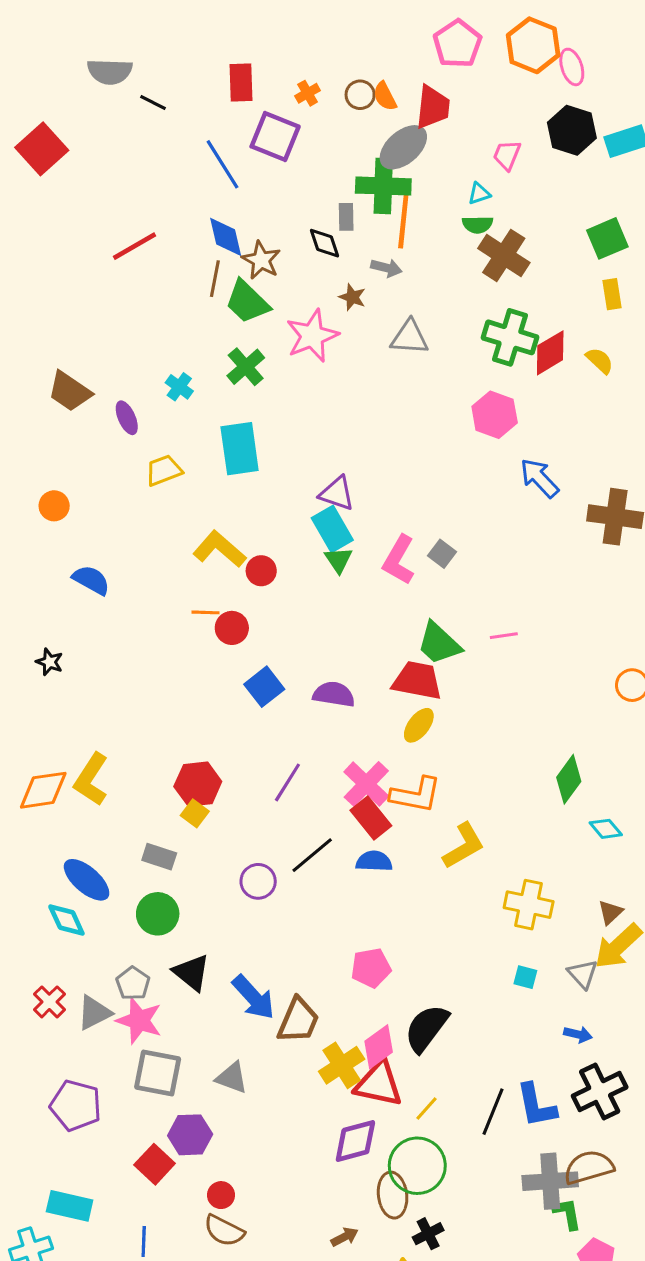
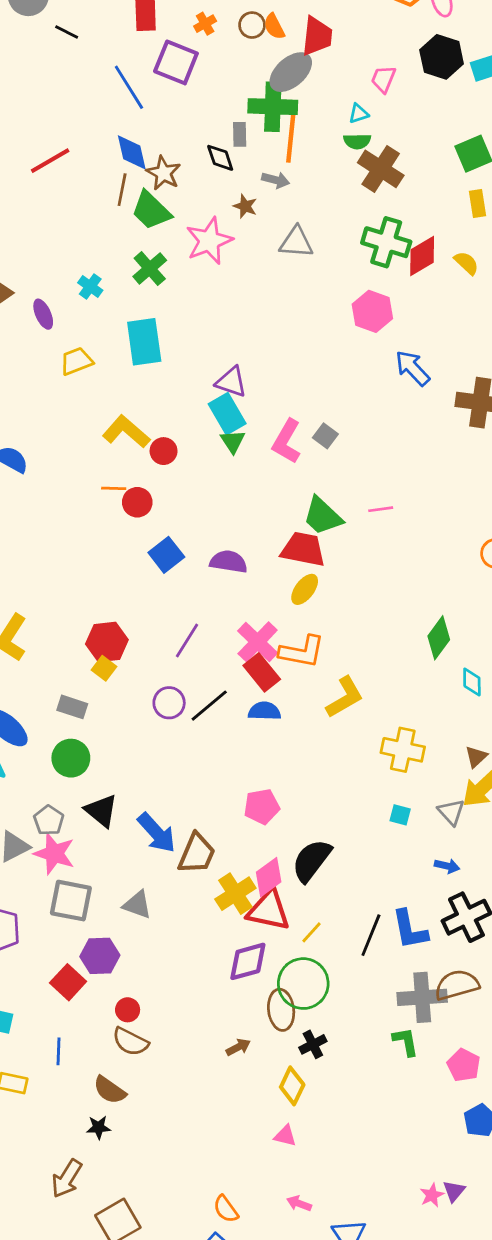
cyan diamond: (606, 829) -> (472, 682), turned 40
purple circle: (258, 881) -> (169, 703), moved
green L-shape: (567, 1214) -> (406, 1042), moved

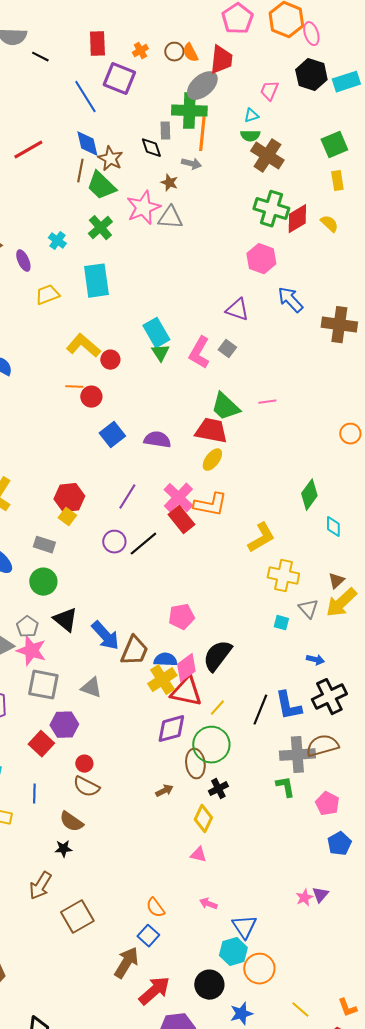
gray triangle: (296, 242) -> (170, 218), moved
purple triangle: (231, 382) -> (237, 310), moved
yellow L-shape: (345, 697) -> (261, 538), moved
blue semicircle: (264, 711) -> (165, 660), moved
gray triangle: (451, 812) -> (308, 609), moved

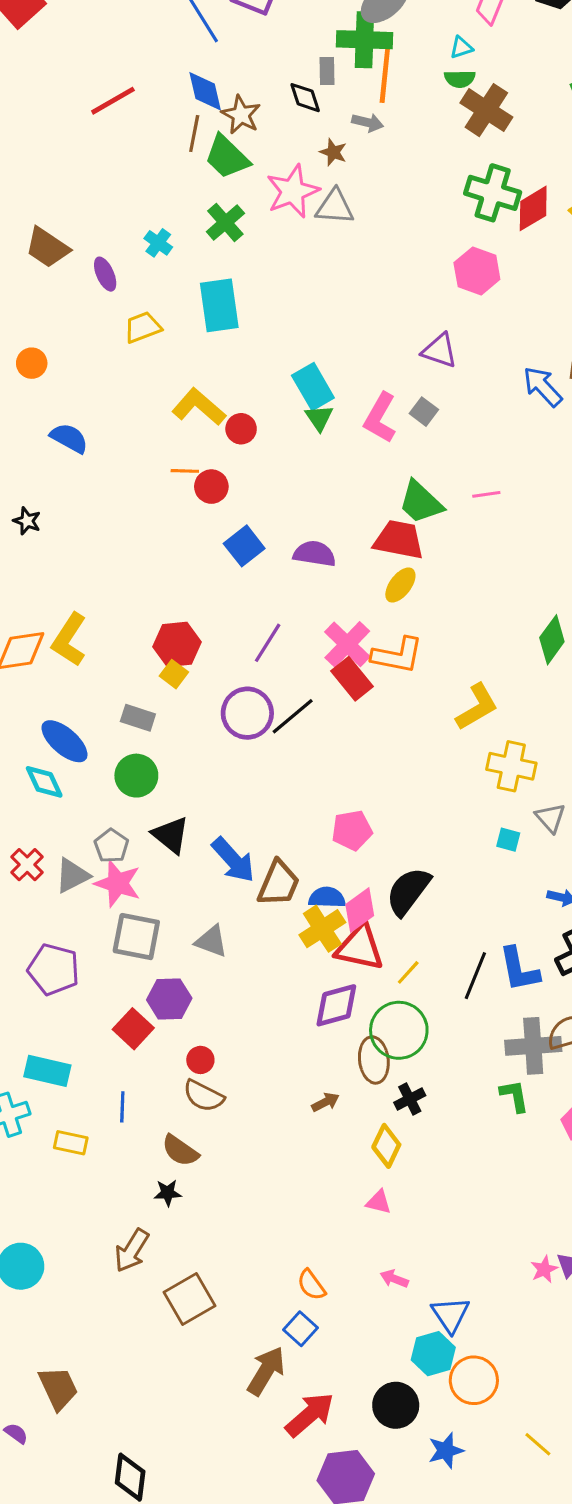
blue arrow: (290, 300) -> (543, 387), moved
purple circle: (114, 542) -> (247, 713), size x1.4

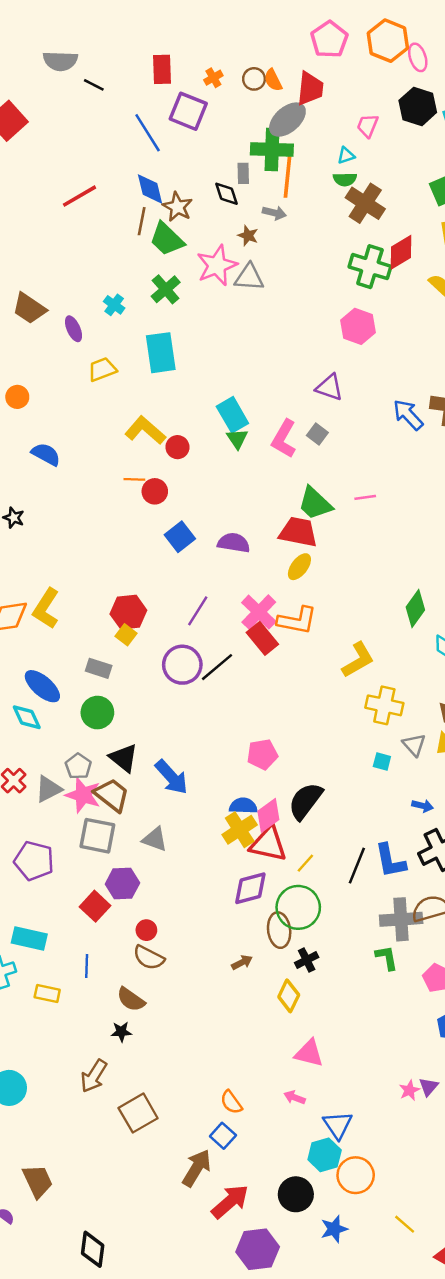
red diamond: (533, 208) -> (401, 252), moved
brown trapezoid: (279, 883) -> (112, 795), moved, turned -75
pink triangle: (379, 1202) -> (309, 1053), moved, size x1.5

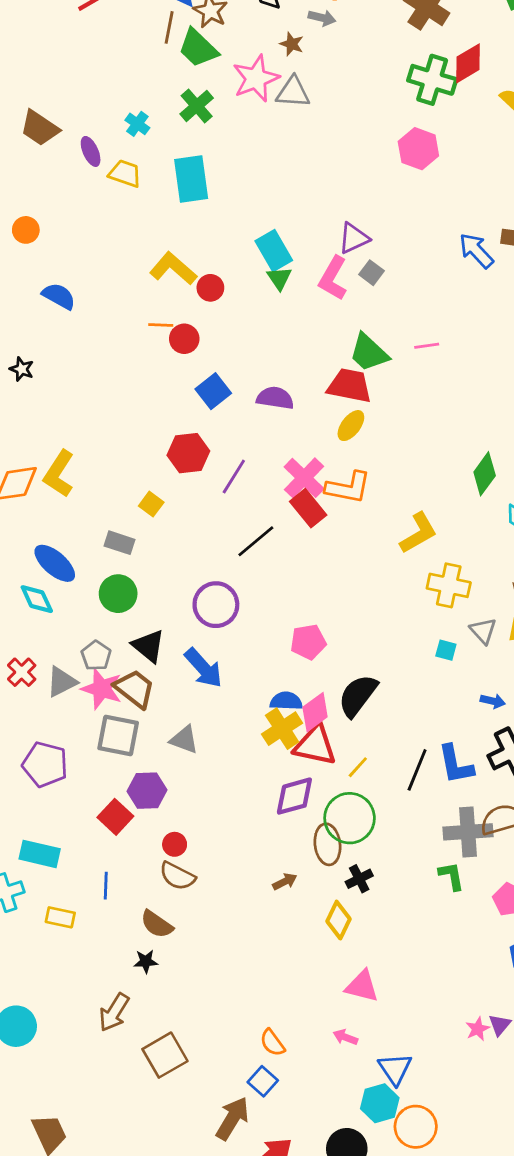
yellow trapezoid: (102, 369) -> (125, 173), moved, turned 40
purple triangle: (329, 387) -> (354, 238), moved, turned -44
red hexagon: (128, 612) -> (188, 453), moved
purple circle: (182, 665) -> (216, 605), moved

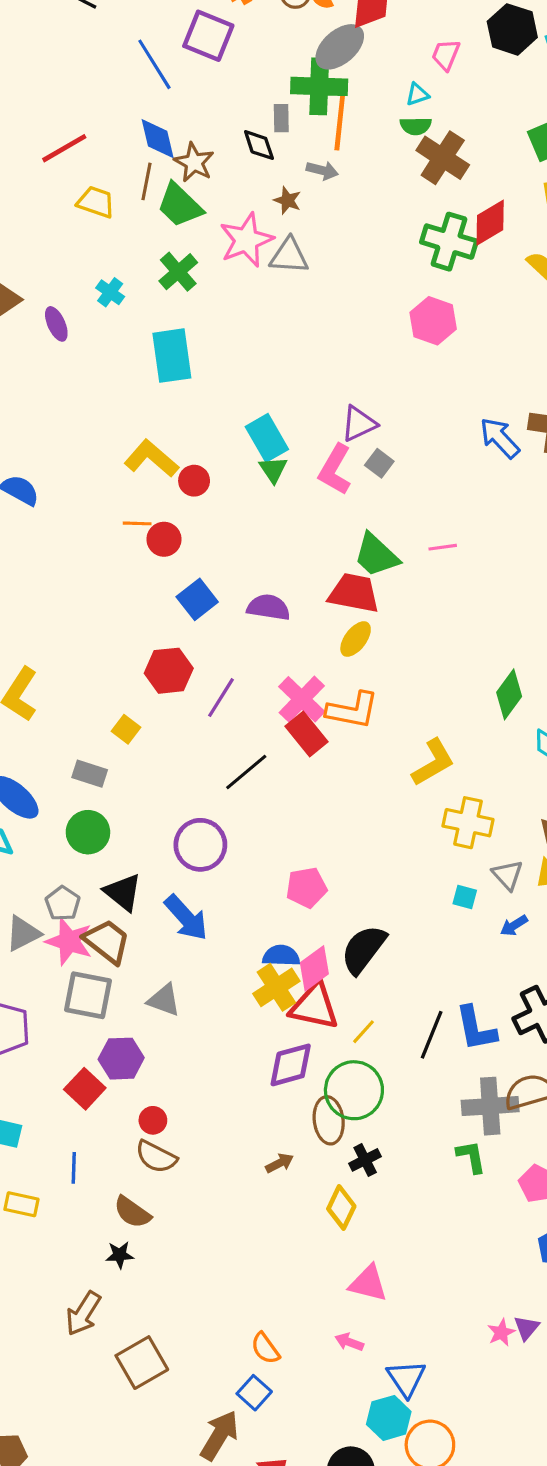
yellow trapezoid: (125, 173) -> (96, 202), moved
blue arrow: (493, 701) -> (514, 926), moved, turned 135

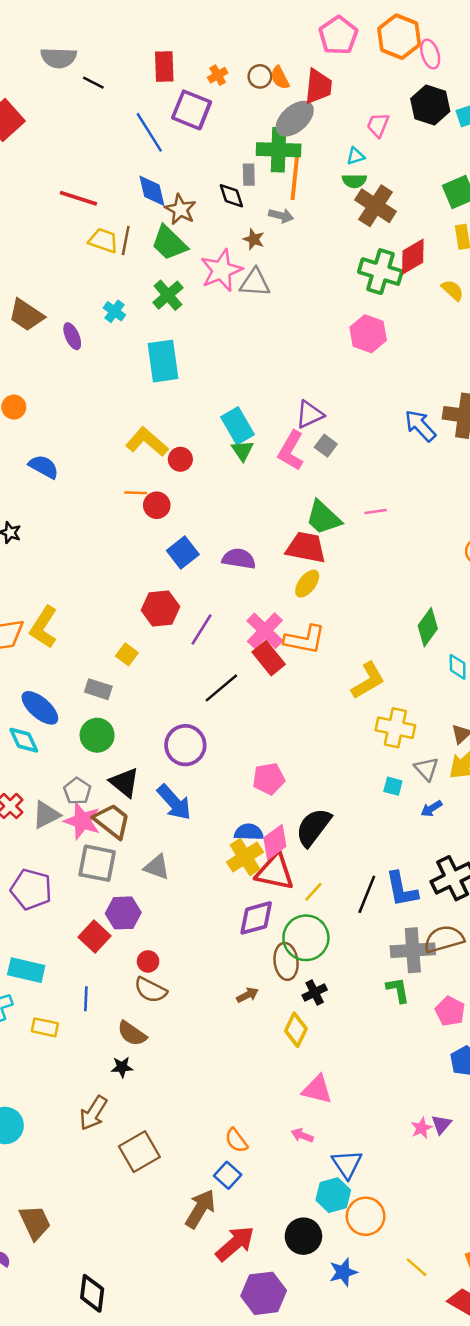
red line: (64, 148) -> (78, 198), turned 48
brown line: (147, 181) -> (126, 240), moved

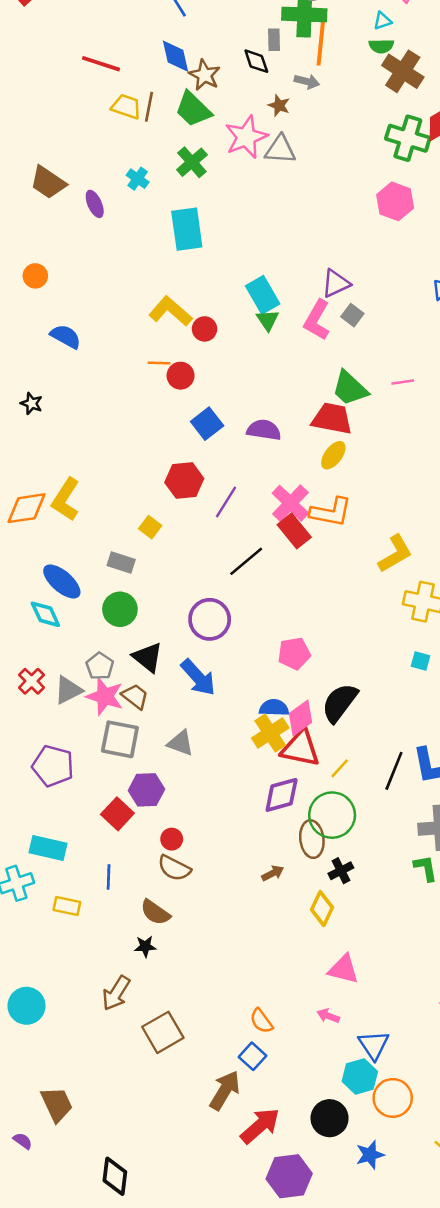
brown trapezoid: (112, 821) -> (135, 696), size x0.7

